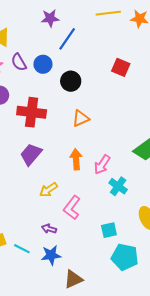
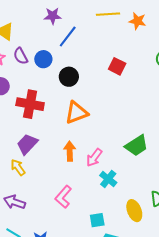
orange triangle: (81, 118) -> (76, 113), size x1.4
yellow arrow: (48, 190) -> (18, 167), moved, turned 84
purple arrow: (49, 229) -> (15, 202), moved, size x1.5

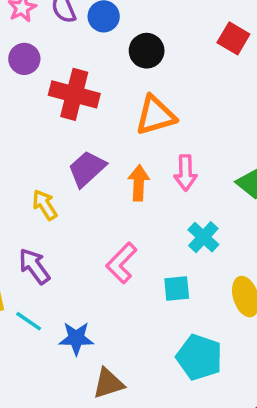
purple trapezoid: (27, 144) -> (87, 169), moved
pink arrow: (94, 158) -> (185, 173), moved, turned -42
purple arrow: (15, 202) -> (34, 266), turned 30
cyan square: (97, 220) -> (177, 288), moved

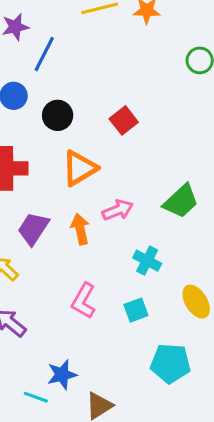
red square: (233, 38) -> (124, 120), moved, turned 36
pink arrow: (185, 173) -> (118, 210), turned -96
cyan line: (29, 321) -> (36, 397), moved

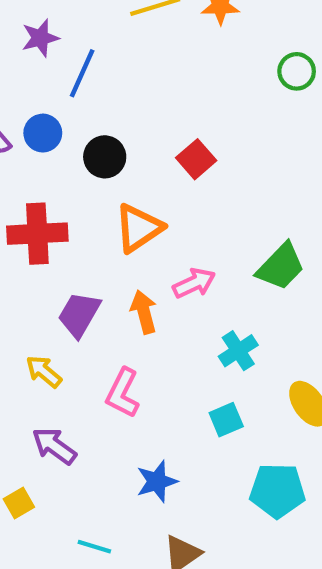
cyan cross: (147, 261) -> (238, 351), turned 32
pink L-shape: (83, 301) -> (123, 393), moved
blue star: (62, 375) -> (157, 481), moved

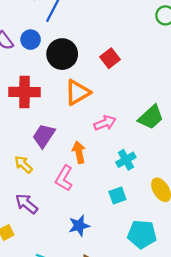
black circle: (105, 157) -> (62, 54), size x1.4
orange arrow: (144, 312) -> (79, 152), moved

